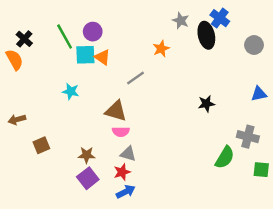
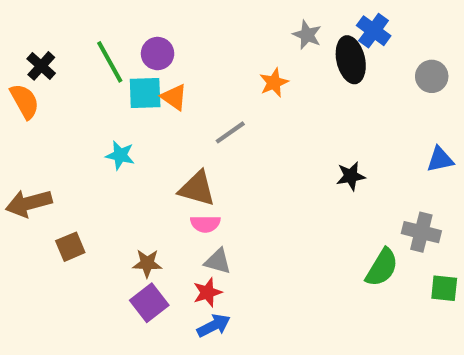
brown arrow: (17, 120) -> (29, 203), size x1.5

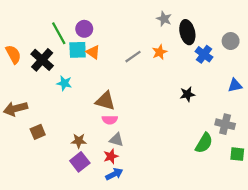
blue cross: (374, 31) -> (204, 54), moved
black cross: (41, 66) -> (42, 60), moved, size x1.5
orange star: (274, 83) -> (160, 52), moved
gray line: (230, 132) -> (133, 57), moved

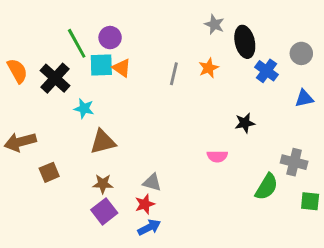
gray line: (133, 57) -> (174, 74), turned -42
blue triangle: (235, 85) -> (304, 98), moved
brown triangle: (105, 101) -> (103, 142), moved, turned -30
pink semicircle: (110, 120) -> (217, 156), moved

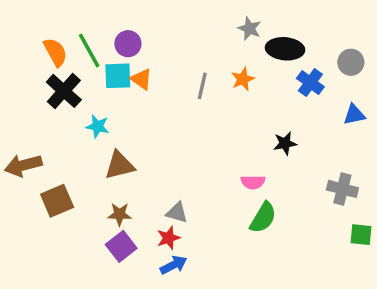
black ellipse: (245, 42) -> (285, 49), turned -72
orange semicircle: (17, 71) -> (55, 52), moved
brown square: (49, 172) -> (57, 201), size x1.4
green semicircle: (267, 187) -> (263, 218), moved

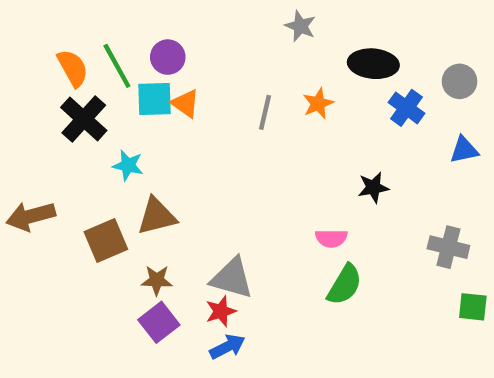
gray star: (250, 29) -> (300, 26), moved
brown square: (57, 201) -> (106, 241), moved
gray triangle: (177, 213) -> (232, 278), size x1.5

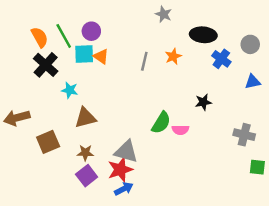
brown square: (106, 241) -> (48, 142), moved
green semicircle: (345, 285) -> (161, 123), moved
red star: (221, 311) -> (120, 170), size x1.5

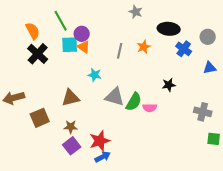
purple circle: (91, 31) -> (82, 34), moved
green line: (64, 36) -> (61, 21), moved
cyan star: (70, 90) -> (95, 75), moved
gray triangle: (126, 152) -> (115, 97), moved

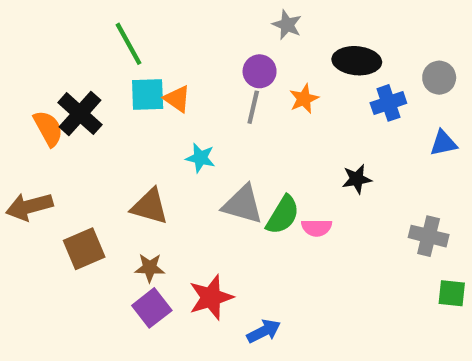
orange semicircle: (33, 31) -> (48, 128), moved
purple circle: (82, 34) -> (260, 71), moved
blue cross: (184, 49) -> (388, 103), turned 35
brown triangle: (71, 98) -> (150, 207), turned 30
blue arrow: (103, 157) -> (264, 331), moved

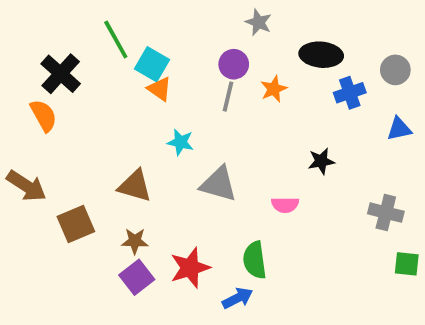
cyan square: (148, 95) -> (152, 64), moved, turned 32
black cross: (80, 114) -> (61, 74), moved
brown arrow: (29, 207) -> (26, 186), turned -132
green semicircle: (283, 215) -> (255, 260), moved, turned 141

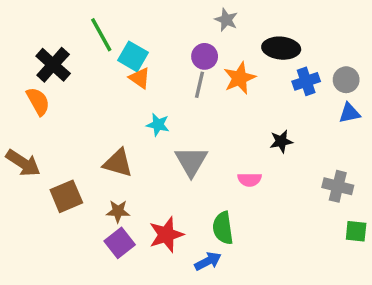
gray circle: (395, 70) -> (346, 80), moved
orange star: (274, 89) -> (240, 78), size x1.4
gray triangle: (218, 184) -> (191, 161), turned 44

